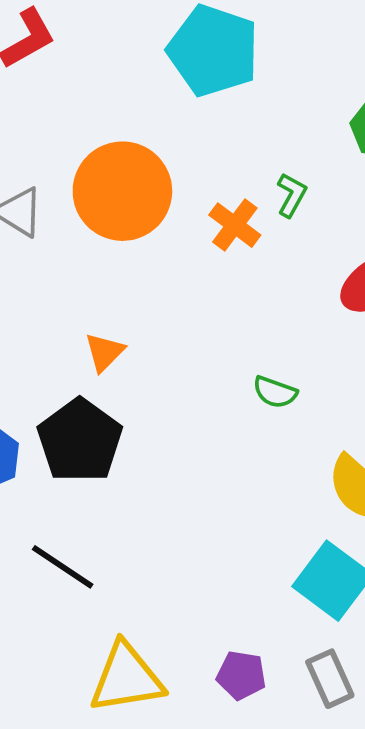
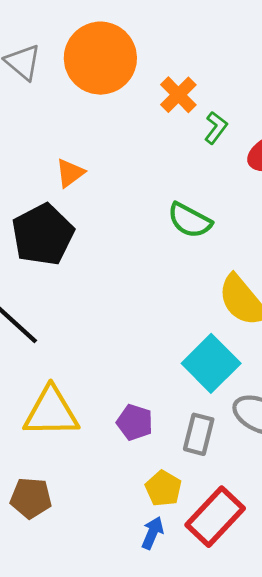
green L-shape: (292, 195) -> (216, 128), moved
green semicircle: (275, 392) -> (190, 220), size x1.4
gray rectangle: (330, 679) -> (199, 434), turned 30

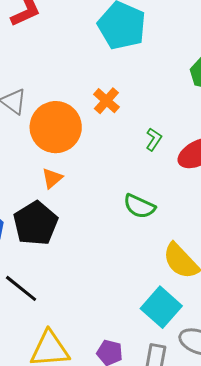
orange circle: (100, 58) -> (56, 127), moved
orange cross: (178, 95) -> (106, 101), moved

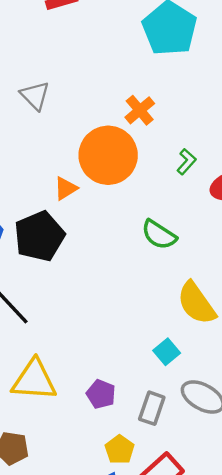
orange circle: (56, 127) -> (108, 155), moved
cyan square: (161, 307) -> (167, 352), size x0.6

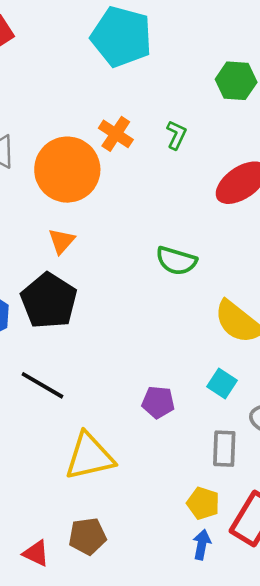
orange circle: (108, 155) -> (67, 170), moved
green L-shape: (186, 162) -> (176, 135), moved
purple pentagon: (101, 394) -> (158, 402), moved

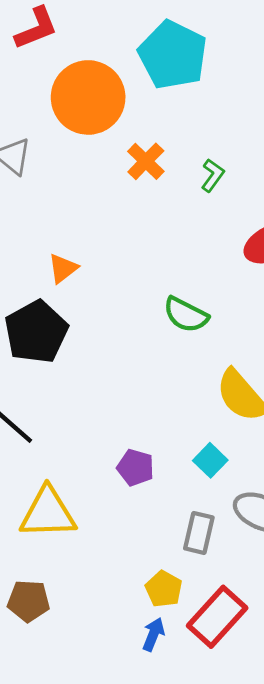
orange circle: (67, 170) -> (88, 97), moved

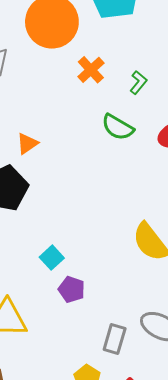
green semicircle: (186, 315) -> (118, 127), moved
cyan square: (210, 460) -> (52, 258), moved

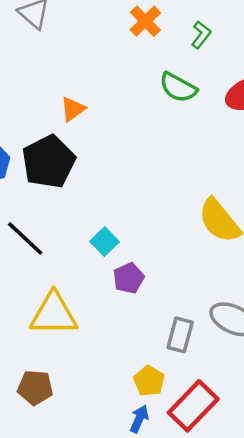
purple pentagon: (72, 289) -> (129, 278), turned 30

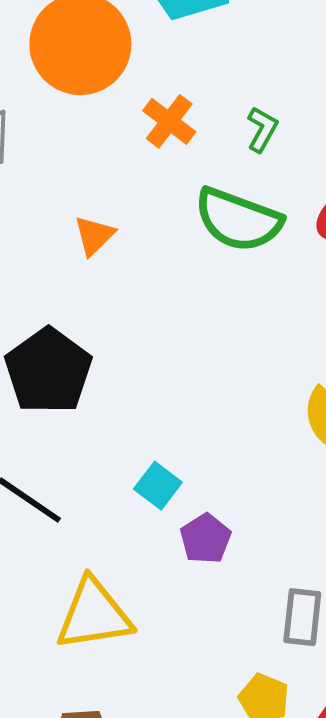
green semicircle: (178, 87) -> (238, 220), size x1.4
orange triangle: (73, 109) -> (94, 236), moved

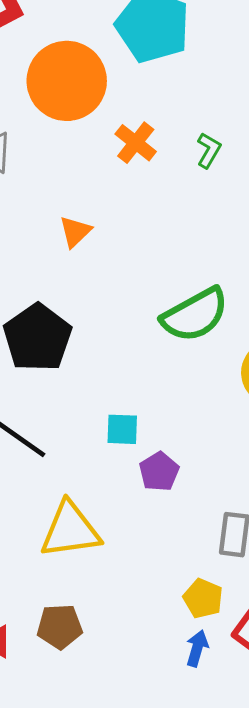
green semicircle: (238, 220) -> (195, 315), moved, turned -50
cyan square: (158, 486) -> (122, 429), turned -36

